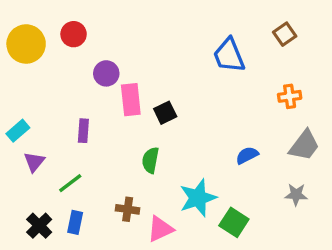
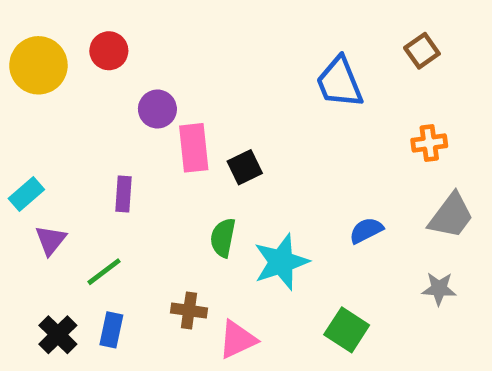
cyan star: (198, 198) -> (281, 262), moved

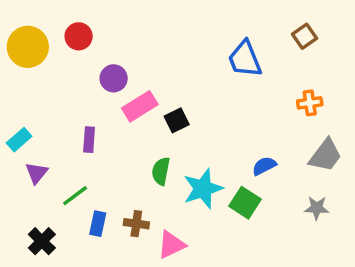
pink rectangle: (194, 148) -> (140, 106), turned 64
blue rectangle: (111, 330) -> (98, 224), moved
green square: (347, 330) -> (245, 203), moved

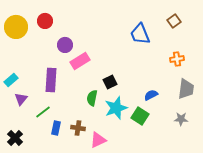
black square: (177, 120) -> (110, 82), moved
purple rectangle: (89, 140) -> (51, 80), size x1.6
gray trapezoid: (325, 155) -> (186, 89), turned -30
black cross: (42, 241) -> (15, 138), moved

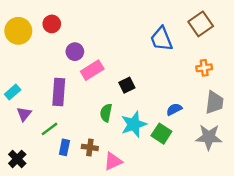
brown square: (174, 21) -> (201, 24), size x1.5
black square: (110, 82) -> (127, 85), moved
gray star: (181, 119) -> (209, 137), size x1.6

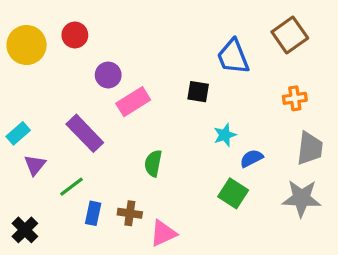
black square: (127, 85) -> (198, 92), moved, turned 35
purple rectangle: (59, 92) -> (85, 133), turned -48
cyan star: (134, 124) -> (225, 135), moved, size x0.6

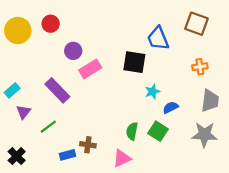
brown square: (290, 35) -> (196, 24), turned -35
black square: (198, 92) -> (134, 62), size x1.5
green semicircle: (153, 163) -> (132, 131), moved
blue rectangle: (93, 213) -> (68, 155), moved, turned 63
pink triangle: (163, 233) -> (122, 158), moved

